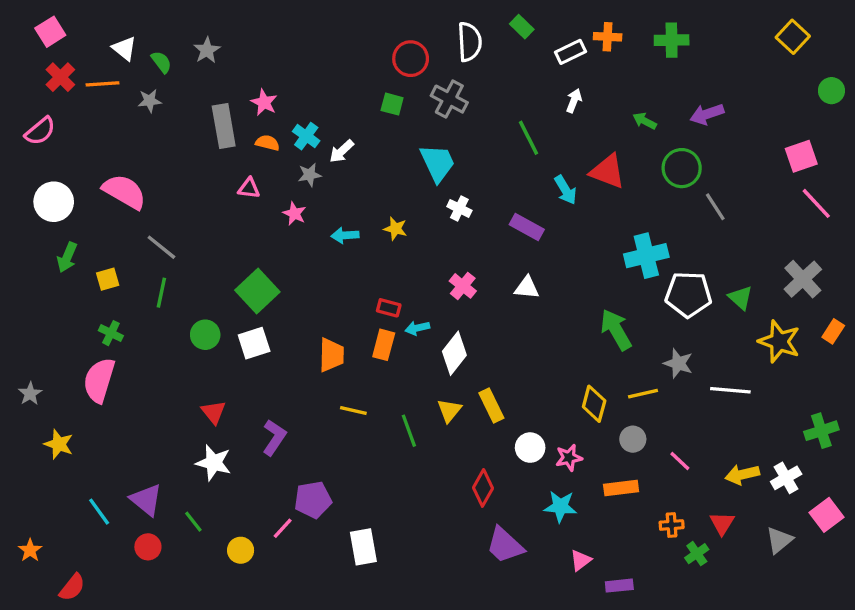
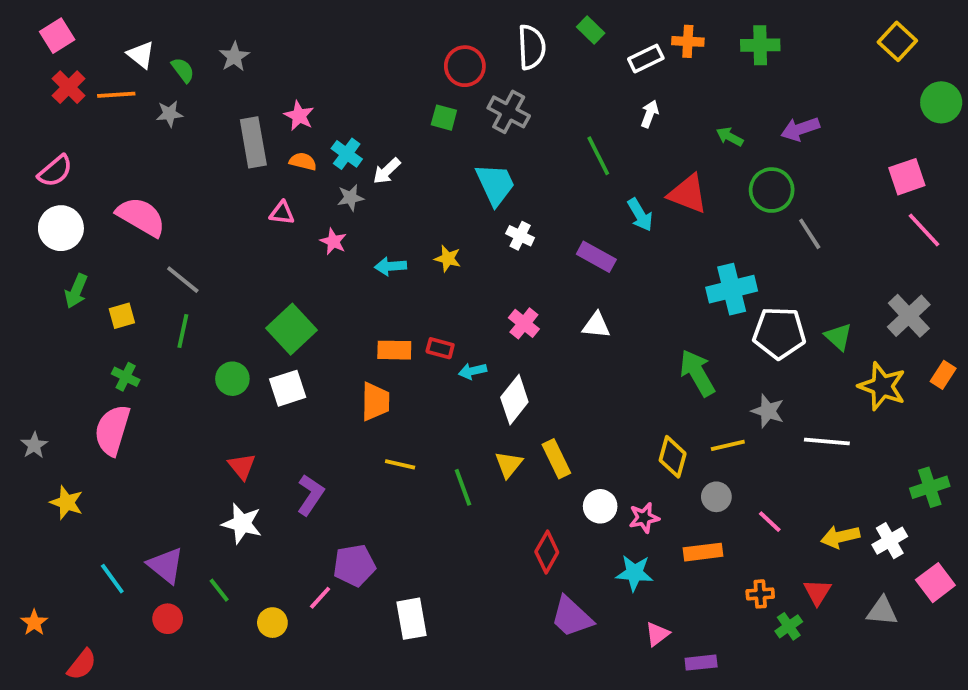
green circle: (831, 91) -> (941, 102), size x1.4
pink semicircle: (40, 131) -> (55, 171), moved
orange rectangle: (384, 345) -> (394, 350), moved, turned 76
gray triangle: (779, 540) -> (882, 611), turned 44

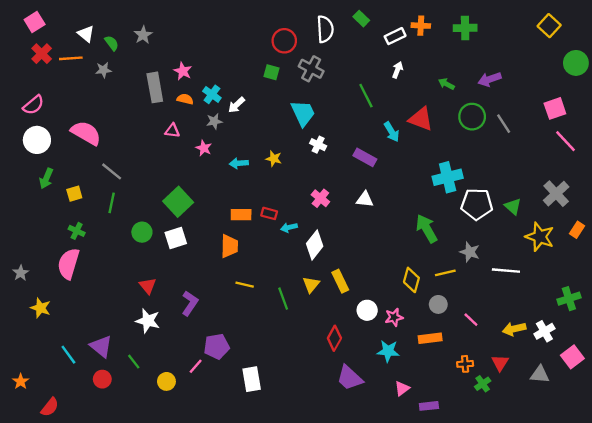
gray line: (810, 234) -> (504, 124), moved

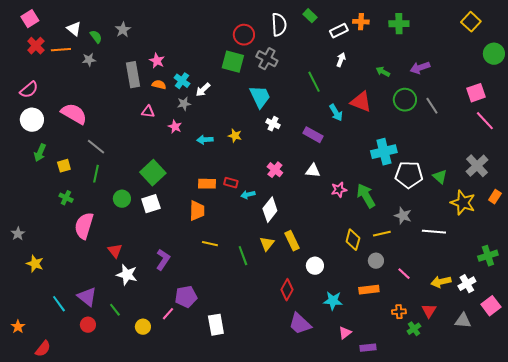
green square: (271, 72) -> (233, 62), size x1.6
pink semicircle: (68, 264) -> (84, 226), moved
red triangle: (148, 286) -> (115, 251), moved
pink star: (394, 317) -> (339, 190), moved

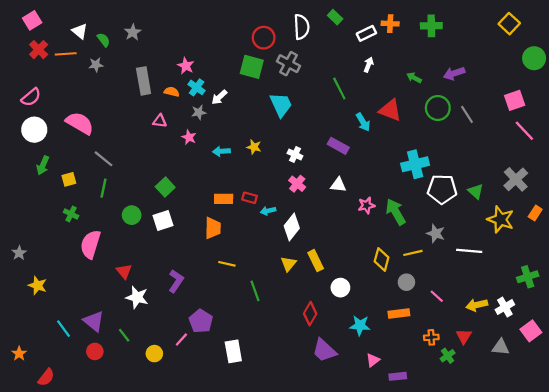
pink star: (157, 61) -> (186, 66), moved
white cross: (273, 124) -> (295, 155), moved
green square: (153, 173) -> (165, 187), size x0.7
green line: (243, 256) -> (255, 291), moved
purple pentagon: (186, 297) -> (201, 321), turned -30

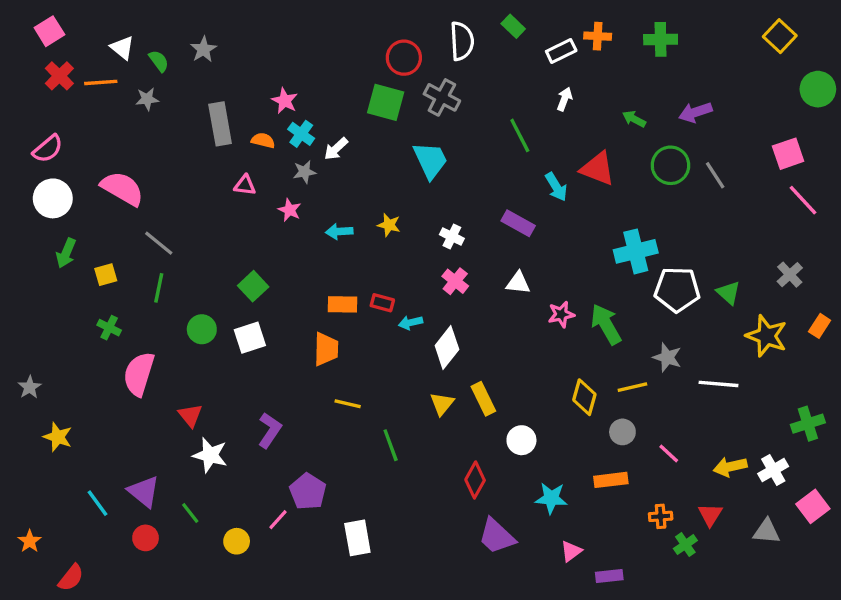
gray cross: (516, 179) -> (790, 275), size x0.7

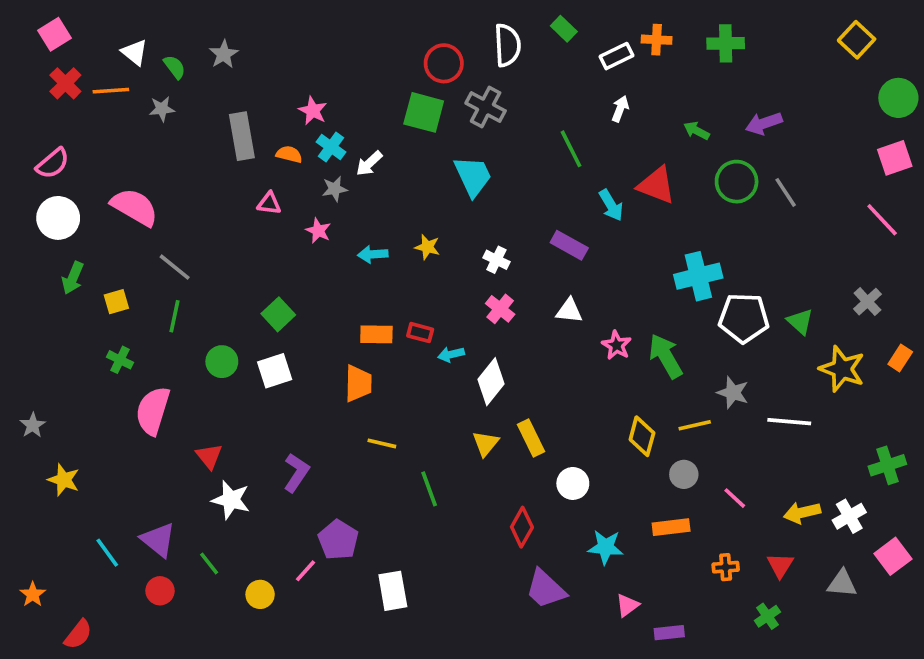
pink square: (788, 154) -> (895, 158), moved
pink star: (561, 314) -> (616, 345), turned -30
green cross: (685, 545) -> (767, 616), moved

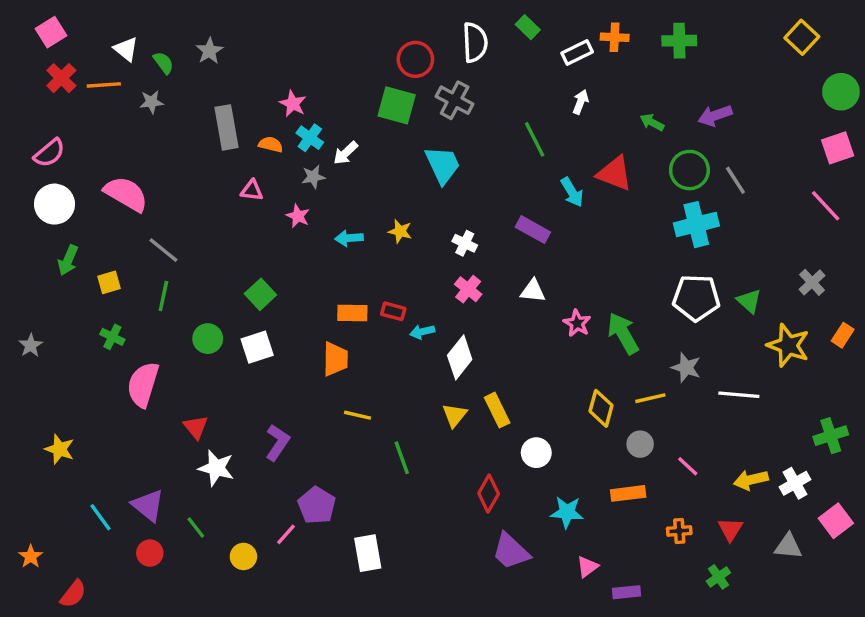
cyan cross: (698, 276) -> (696, 225), moved
gray star: (33, 425) -> (31, 345), moved

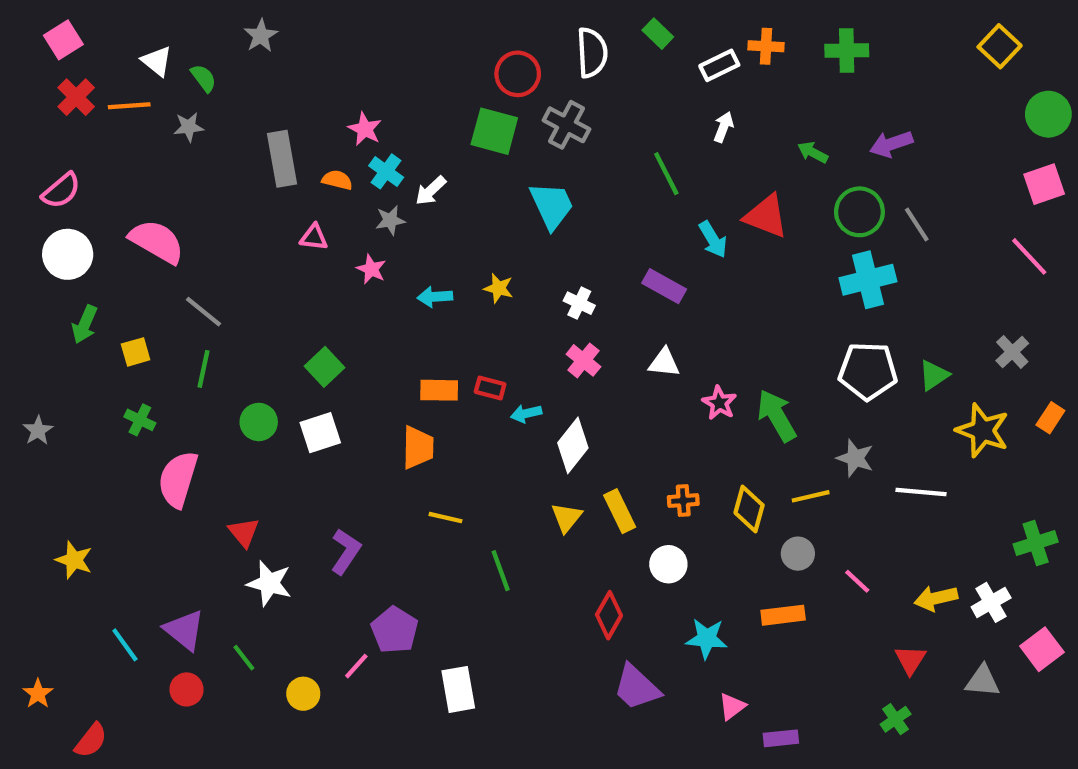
gray star: (209, 51) -> (261, 36), moved
green triangle: (749, 301) -> (934, 375), turned 44
orange cross: (679, 531) -> (683, 501), moved

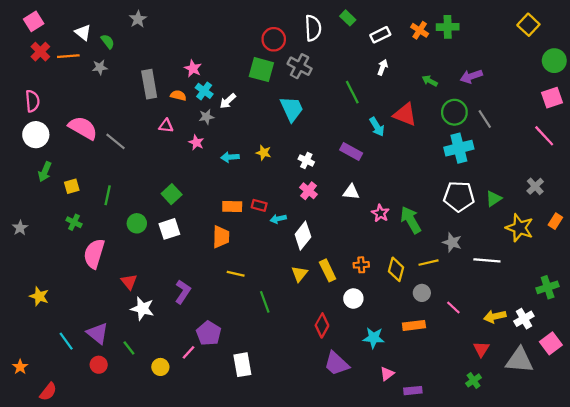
orange cross: (766, 46) -> (420, 30), moved, turned 30
pink semicircle: (61, 191) -> (32, 101), turned -55
gray line: (203, 312) -> (115, 141), moved
gray triangle: (983, 681) -> (519, 360), size x1.5

